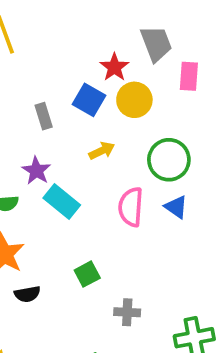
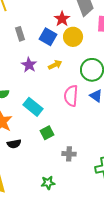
gray rectangle: (44, 116) -> (20, 34), moved
purple star: (36, 171) -> (29, 65), moved
cyan rectangle: (62, 201) -> (33, 107), moved

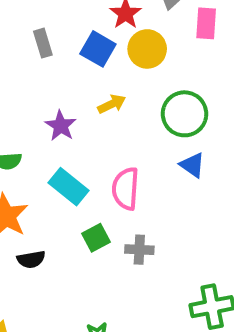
purple star: (29, 65) -> (61, 126), moved
pink semicircle: (71, 96) -> (126, 189), moved
gray cross: (69, 154) -> (139, 250), moved

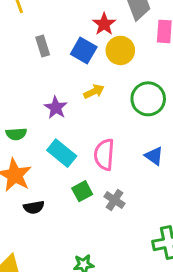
blue triangle: (192, 165) -> (154, 156), moved
gray cross: (139, 250) -> (114, 200), turned 30

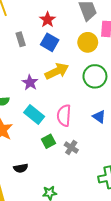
red star: (104, 24) -> (48, 20), moved
yellow circle: (120, 50) -> (88, 42), moved
yellow arrow: (94, 92) -> (57, 71), size x1.6
black semicircle: (34, 207) -> (21, 168), moved

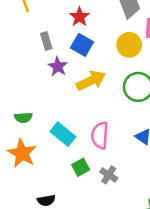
purple star: (30, 83) -> (58, 67), moved

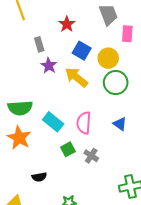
blue square: (82, 45) -> (82, 51), moved
yellow circle: (129, 45) -> (108, 58), moved
yellow arrow: (91, 81) -> (76, 77), turned -115
green semicircle: (23, 118) -> (20, 108), size x1.6

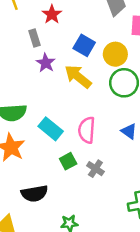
red star: (67, 24) -> (52, 14), moved
black semicircle: (39, 177) -> (34, 194), size x1.5

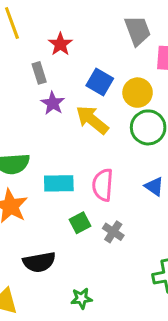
cyan rectangle: (51, 129) -> (59, 183), turned -40

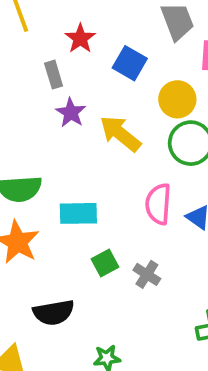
blue square: (100, 82) -> (130, 63), moved
pink semicircle: (103, 185) -> (158, 204), moved

